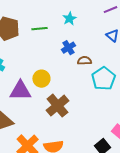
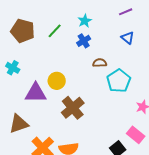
green line: (39, 29) -> (55, 31), turned -42
blue cross: (68, 48) -> (84, 41), moved

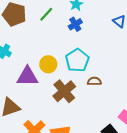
brown semicircle: (100, 63) -> (94, 81), moved
cyan pentagon: (119, 81) -> (77, 60), moved

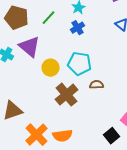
cyan pentagon: (77, 60) -> (80, 64), turned -30
purple triangle: (27, 76) -> (30, 47), moved, turned 40

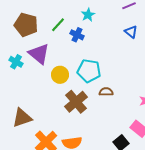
blue cross: (78, 28) -> (77, 35), moved, turned -32

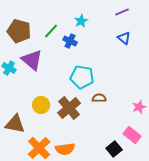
yellow circle: (60, 75) -> (41, 105), moved
brown triangle: (22, 118) -> (15, 124), turned 30

